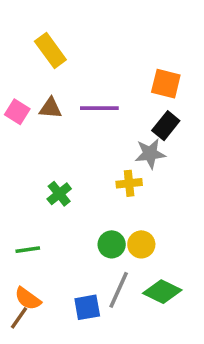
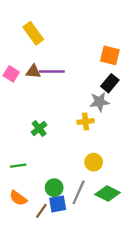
purple line: (99, 108) -> (52, 72), moved
green circle: (112, 244) -> (54, 188), moved
brown line: (19, 318) -> (41, 211), moved

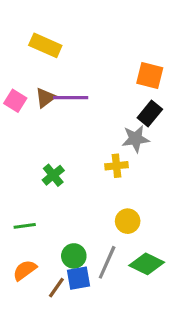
yellow rectangle: (33, 33) -> (45, 45), turned -30
brown triangle: (33, 72) -> (45, 98), turned -42
orange semicircle: (18, 198) -> (25, 270), turned 108

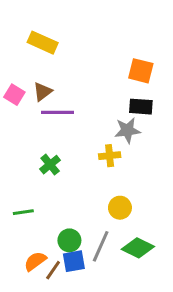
purple line: (71, 98) -> (57, 112), moved
black rectangle: (150, 113) -> (141, 107), turned 55
orange semicircle: (25, 270) -> (35, 261), moved

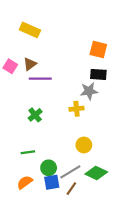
green line: (23, 212) -> (28, 152), moved
gray line: (101, 246) -> (70, 172), turned 35
brown line: (53, 270) -> (71, 189), moved

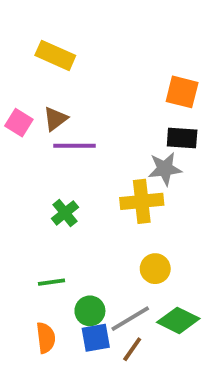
yellow cross: (77, 109) -> (142, 201), size x1.5
orange semicircle: (25, 182) -> (46, 338), turned 119

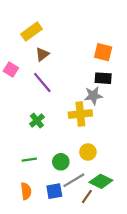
yellow rectangle: (55, 55) -> (31, 31), turned -60
brown triangle: (55, 119) -> (42, 54), moved
purple line: (75, 146) -> (42, 83), turned 50
green circle: (90, 311) -> (61, 162), moved
brown line: (132, 349) -> (87, 197), moved

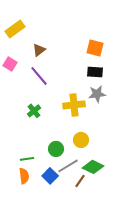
yellow rectangle: (31, 31) -> (15, 29), moved
gray star: (93, 96) -> (97, 94), moved
green line: (29, 160) -> (27, 159), moved
blue square: (54, 191) -> (50, 176), turned -35

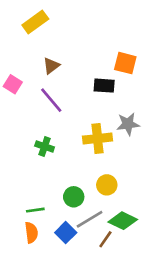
yellow rectangle: (15, 29) -> (35, 22), moved
black rectangle: (95, 72) -> (104, 86), moved
green cross: (34, 111) -> (45, 146), turned -32

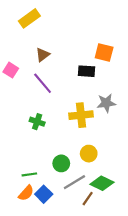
orange semicircle: (31, 233) -> (26, 193), turned 49
blue square: (66, 233) -> (44, 194), moved

